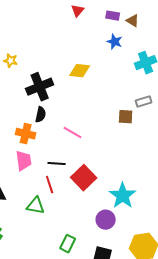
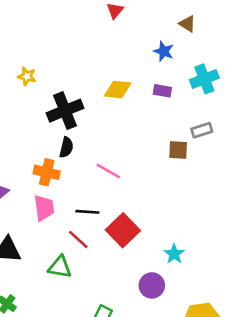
purple rectangle: (113, 16) -> (162, 91), moved
red line: (50, 185) -> (78, 239), turned -30
cyan star: (123, 196) -> (174, 254), size x0.6

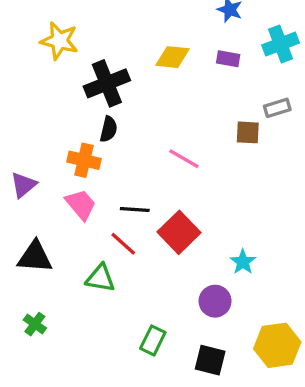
yellow star: (27, 76) -> (59, 41), size x1.6
pink line: (108, 171) -> (184, 159), moved
pink trapezoid: (44, 208) -> (81, 205), turned -32

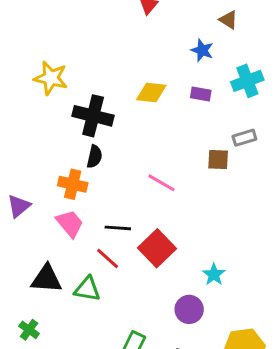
black cross: (107, 83) -> (93, 116), turned 36
black triangle: (35, 257) -> (46, 279), moved

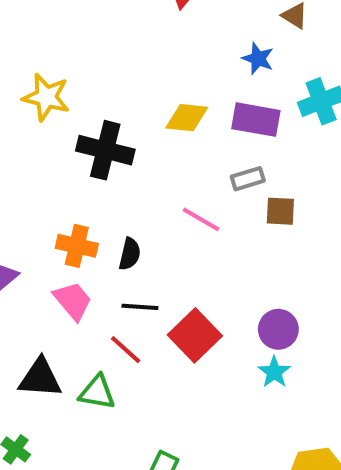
purple rectangle: (201, 94) -> (256, 120), size x1.6
gray rectangle: (244, 138) -> (248, 179), moved
black semicircle: (95, 157) -> (130, 254), moved
pink line: (161, 183) -> (201, 219), moved
purple circle: (189, 309) -> (278, 329), moved

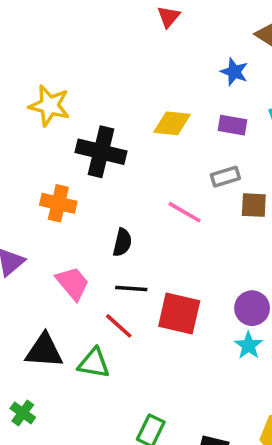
purple rectangle: (256, 120) -> (232, 125), size x0.7
orange cross: (77, 246) -> (58, 203), moved
red square: (195, 335) -> (179, 313), turned -33

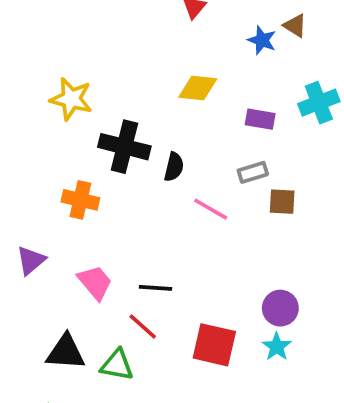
blue star: (234, 72) -> (262, 40), moved
yellow diamond: (172, 123) -> (198, 88), moved
black semicircle: (122, 242) -> (174, 167), moved
red square: (179, 313) -> (214, 345), moved

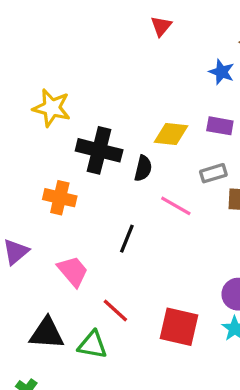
blue star: (262, 40) -> (222, 72), moved
yellow diamond: (198, 88) -> (171, 134), moved
black line: (156, 288) -> (127, 239), moved, turned -72

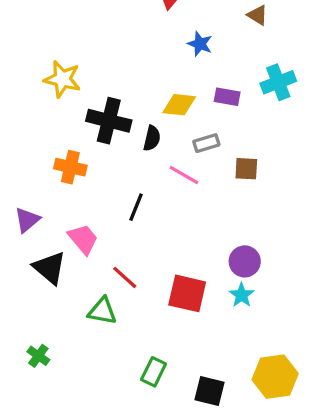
blue star: (222, 72) -> (200, 44), moved
gray rectangle: (213, 173) -> (206, 143), moved
black triangle: (47, 333) -> (50, 268), moved, turned 36

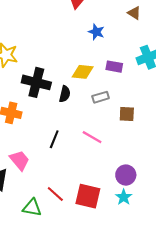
pink line: (184, 175) -> (92, 137), moved
red line: (125, 277) -> (55, 194), moved

